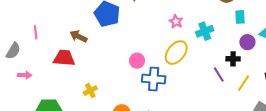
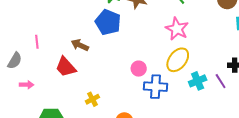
pink star: (176, 22) -> (177, 29), size x1.6
cyan cross: (205, 31) -> (198, 81), moved
red trapezoid: (64, 58) -> (66, 67), turned -135

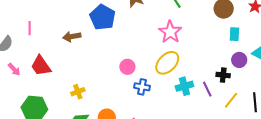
brown arrow: (80, 45) -> (72, 36), turned -42
red trapezoid: (66, 67) -> (41, 66), moved
pink arrow: (27, 85) -> (14, 69), turned 40
blue cross: (156, 87) -> (142, 87), size x0.7

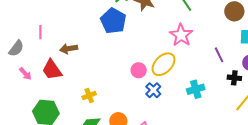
brown arrow: (72, 36) -> (69, 49), moved
yellow ellipse: (167, 63) -> (163, 64), moved
blue cross: (142, 87) -> (153, 90), turned 35
purple line: (207, 89) -> (219, 55), moved

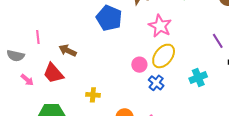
pink star: (181, 35) -> (160, 26), moved
gray semicircle: (16, 48) -> (16, 56), turned 72
brown arrow: (69, 49) -> (68, 50), turned 42
yellow cross: (89, 96) -> (93, 95), turned 32

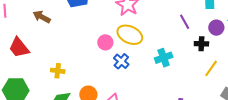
brown arrow: (68, 50) -> (42, 17), moved
yellow ellipse: (164, 56) -> (130, 35), turned 75

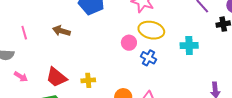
red trapezoid: (19, 48) -> (56, 77), moved
cyan cross: (164, 58) -> (189, 46), turned 30

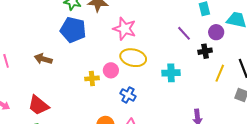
blue cross: (149, 58) -> (128, 95), moved
yellow cross: (88, 80) -> (92, 78), moved

